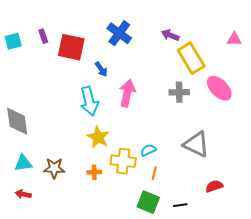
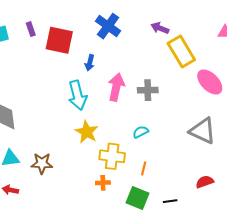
blue arrow: (101, 69) -> (90, 63), turned 49
gray cross: (179, 92) -> (148, 90), moved
gray triangle: (196, 144) -> (203, 131), moved
cyan semicircle: (148, 150) -> (141, 132), moved
orange cross: (94, 172) -> (103, 183), moved

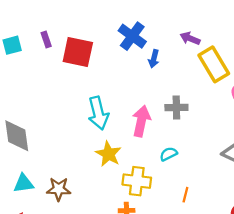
blue arrow: (90, 63) -> (154, 59), moved
pink arrow: (116, 87) -> (141, 121), moved
orange line: (144, 169) -> (185, 195), moved

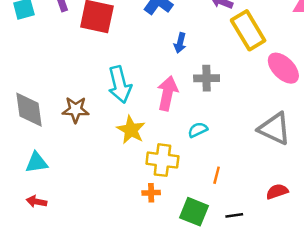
blue arrow: (154, 59) -> (180, 43), moved
brown star: (59, 189) -> (76, 110), moved

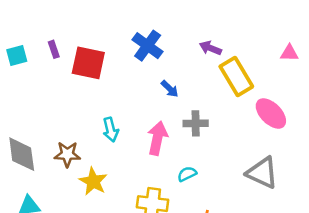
blue arrow: (180, 43) -> (170, 89), turned -60
cyan arrow: (120, 84) -> (111, 130), size x0.7
yellow star: (131, 130) -> (93, 181), moved

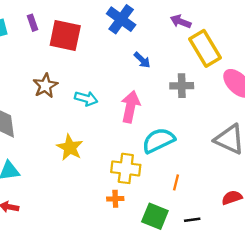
gray cross: (196, 123) -> (182, 86), moved
cyan arrow: (111, 130) -> (86, 98), turned -60
brown star: (67, 154) -> (45, 86), moved, turned -30
cyan semicircle: (187, 174) -> (158, 140), size x1.8

